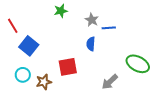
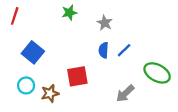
red line: (13, 26) -> (15, 16), moved, turned 49
blue line: (109, 28) -> (124, 50), moved, turned -40

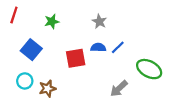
green star: (69, 13) -> (52, 21), moved
blue semicircle: (104, 50) -> (98, 47), turned 88
red square: (77, 76) -> (76, 58), moved

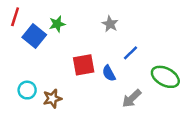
blue semicircle: (98, 47) -> (109, 73), moved, turned -120
blue square: (31, 50) -> (34, 36), moved

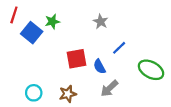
cyan circle: (27, 90) -> (34, 93), moved
brown star: (52, 98) -> (68, 94), moved
gray arrow: (132, 98) -> (109, 88), moved

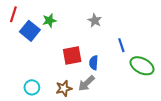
blue line: (119, 48) -> (121, 45), moved, turned -64
blue semicircle: (99, 66) -> (94, 63), turned 32
gray arrow: (109, 88) -> (86, 83), moved

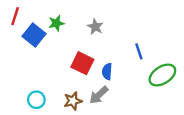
gray star: (95, 21) -> (95, 27), moved
red square: (72, 56) -> (82, 63), turned 36
green ellipse: (142, 66) -> (162, 75), turned -60

